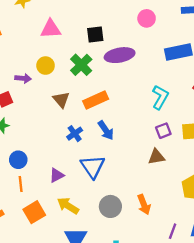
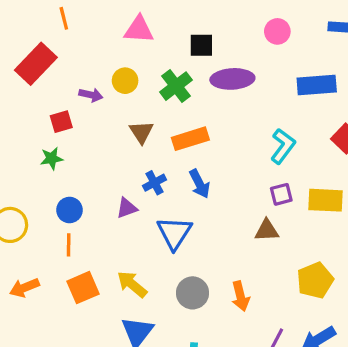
purple triangle: (57, 175) -> (127, 208), moved

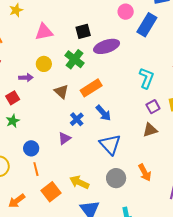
blue rectangle: (317, 85) -> (147, 25), moved, turned -40
blue triangle: (174, 233) -> (110, 144), moved

